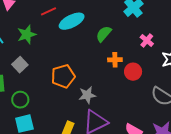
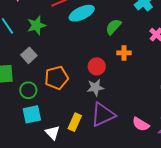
red circle: (133, 72) -> (97, 66), moved
orange pentagon: (63, 76) -> (57, 78), moved

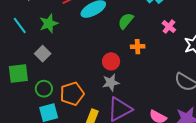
orange pentagon: (57, 78) -> (72, 94), moved

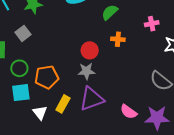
pink cross: (169, 27) -> (152, 24), turned 32

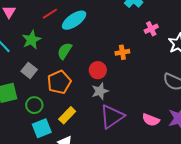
green semicircle: (110, 12) -> (65, 51), moved
orange pentagon: (47, 77) -> (59, 82), moved
yellow rectangle: (63, 104) -> (67, 115), moved, turned 30

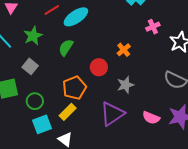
orange cross: (122, 52) -> (124, 50), turned -32
orange pentagon: (59, 82) -> (74, 88), moved
gray star: (100, 91) -> (125, 85), moved

